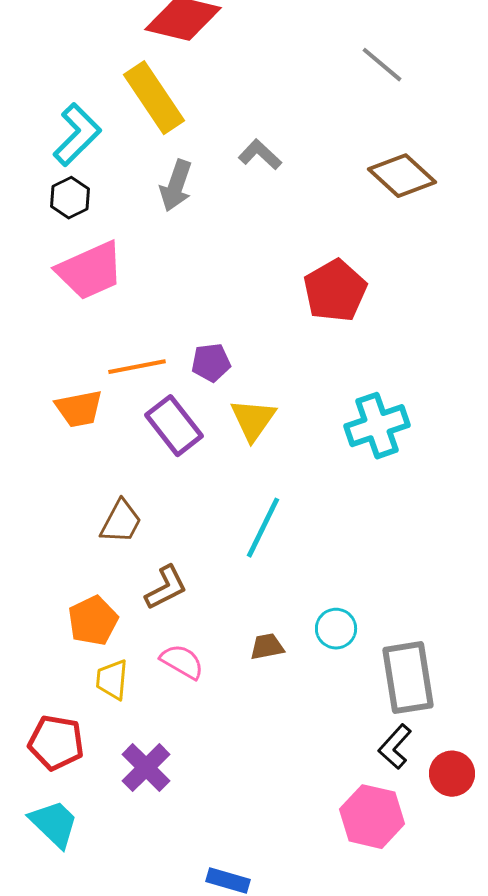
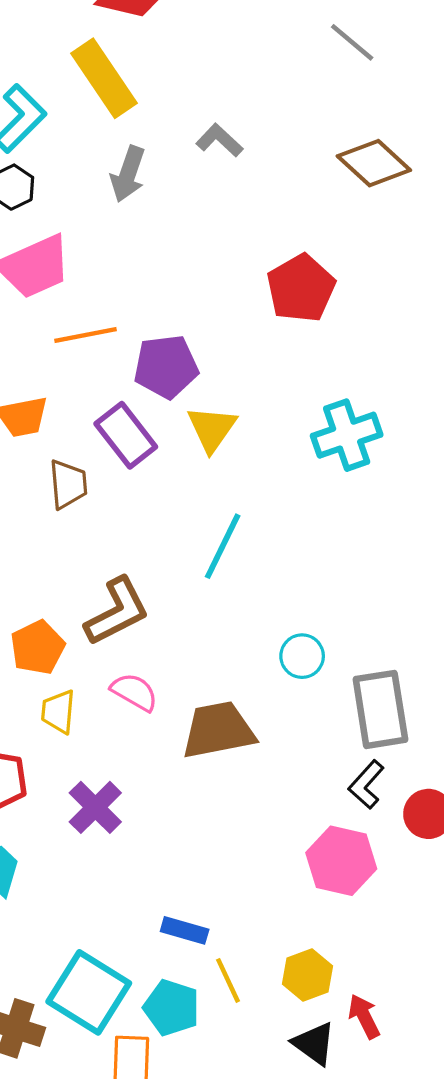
purple pentagon: (211, 363) -> (166, 367), size x1.5
orange line: (137, 367) -> (86, 335), moved
brown trapezoid: (121, 522) -> (68, 484), moved, turned -33
brown L-shape: (166, 588) -> (117, 612), size x1.4
brown trapezoid: (267, 647) -> (218, 730), moved, size x2.0

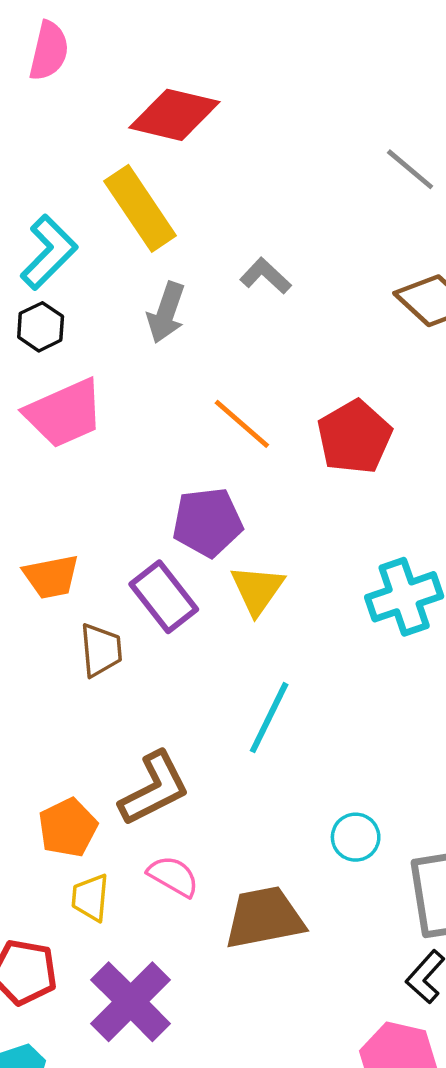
orange line: (86, 335) -> (242, 424), moved, turned 52
purple cross: (95, 807) -> (131, 1002), size x1.4

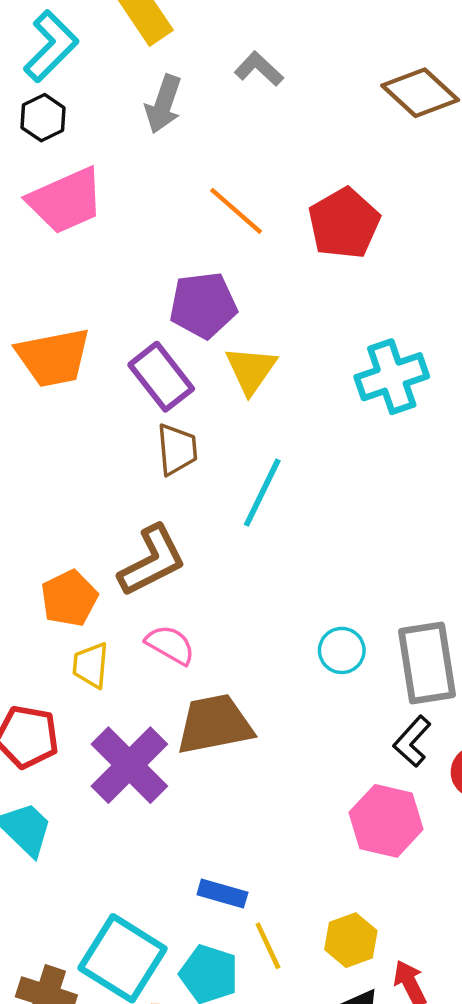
orange trapezoid: (51, 577) -> (53, 357), size x1.4
brown trapezoid: (101, 650) -> (177, 449), moved
cyan circle: (356, 837) -> (342, 650), moved
brown trapezoid: (264, 918) -> (215, 724), moved

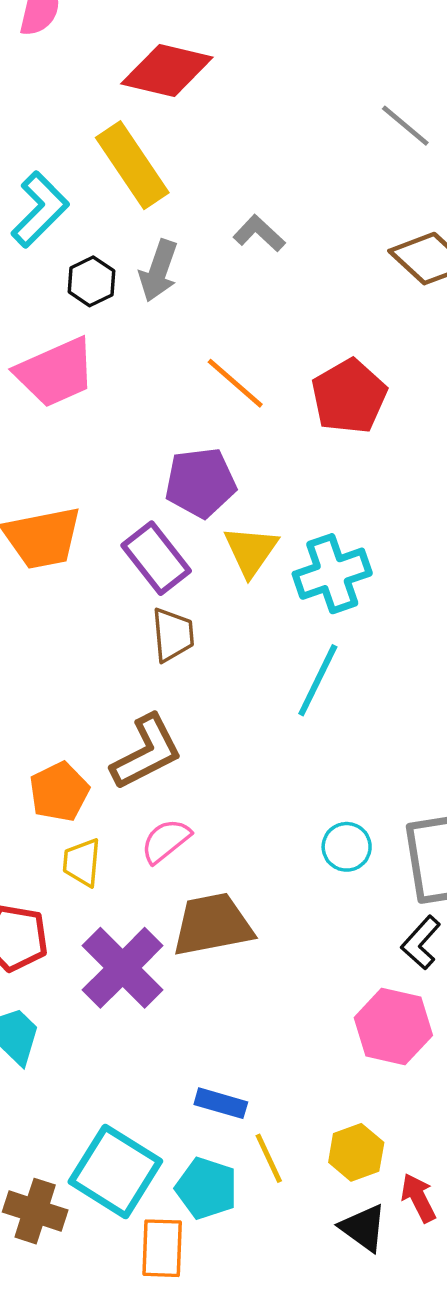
black hexagon: (43, 118) -> (91, 281), moved
cyan cross: (392, 377) -> (332, 574), moved
cyan line: (262, 493) -> (318, 680), moved
pink semicircle: (170, 645) -> (166, 841), turned -69

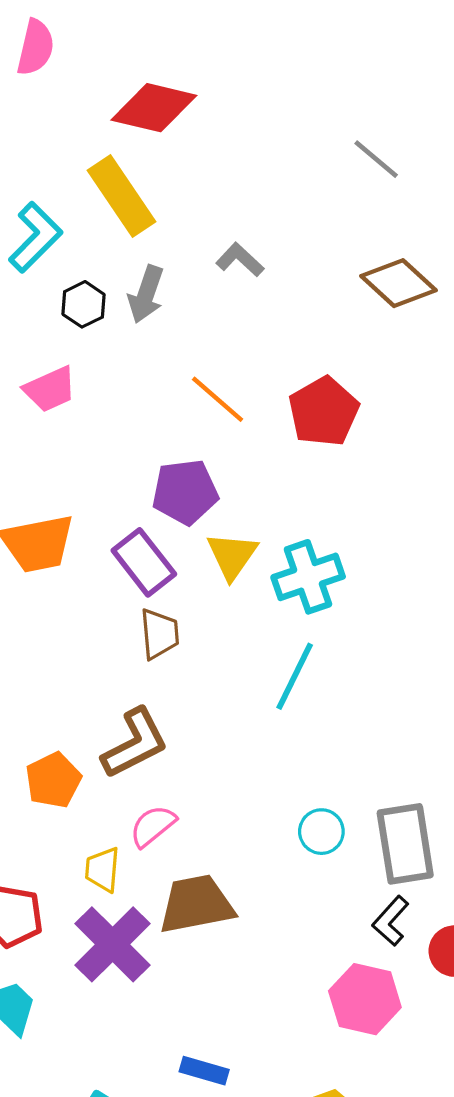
pink trapezoid: (55, 372) -> (50, 389), size x0.7
yellow trapezoid: (82, 862) -> (102, 870), moved

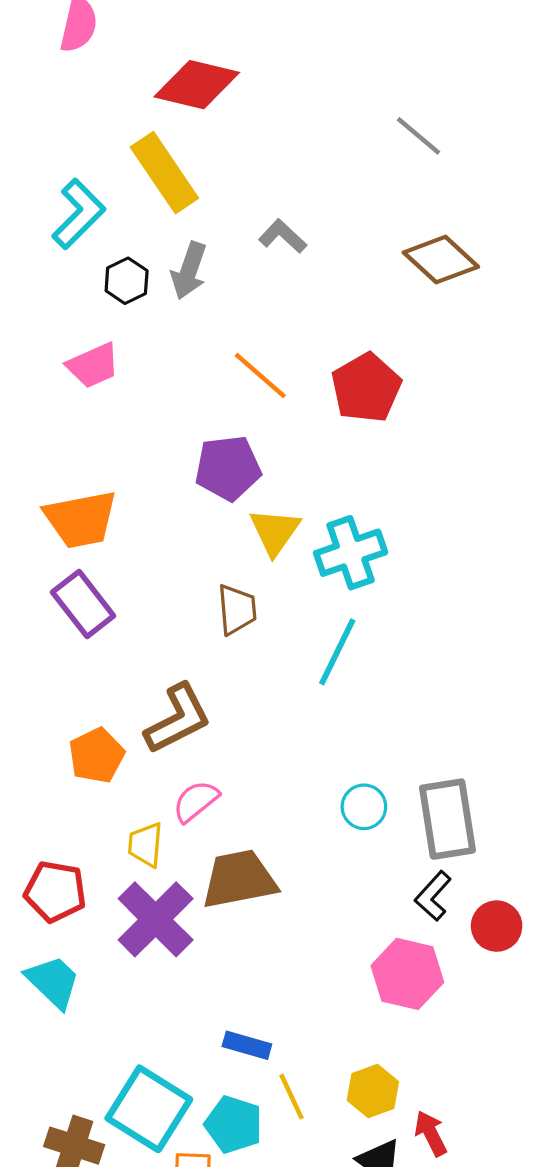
purple rectangle: (144, 562) -> (83, 604), moved
brown trapezoid: (159, 634) -> (237, 610), moved

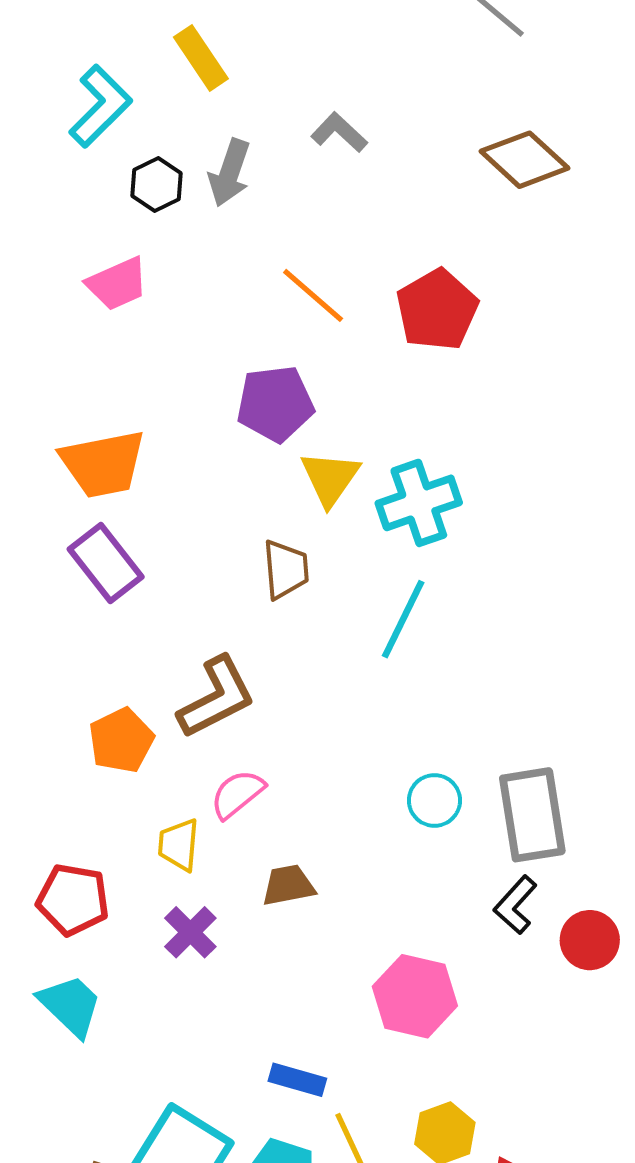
yellow rectangle: (164, 173) -> (201, 58), size x0.7
brown trapezoid: (239, 879) -> (288, 885), size x0.6
purple cross: (156, 919) -> (190, 932), size x0.6
pink hexagon: (407, 974) -> (415, 996), moved

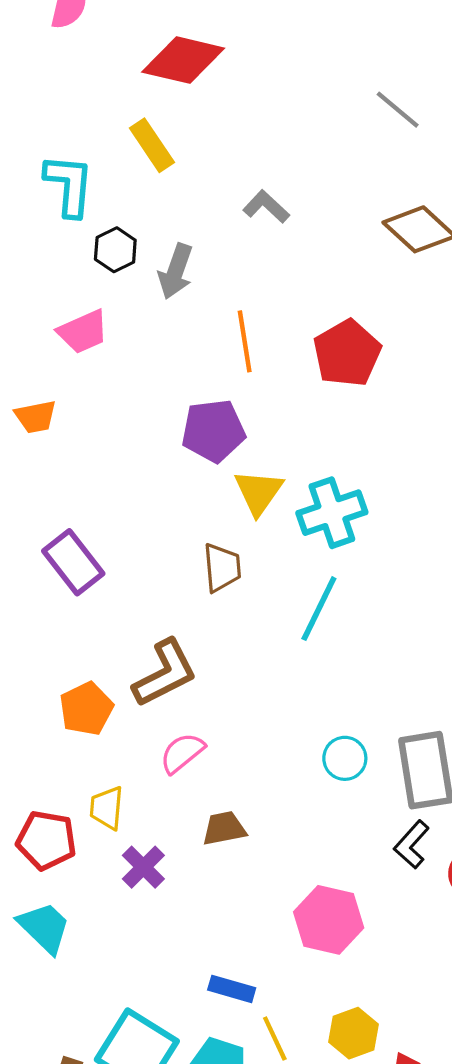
cyan L-shape: (100, 106) -> (69, 185), turned -40
gray arrow: (230, 173) -> (176, 271), moved
orange line: (313, 295) -> (245, 341), turned 40
orange trapezoid: (103, 464) -> (36, 417), moved, size x0.6
yellow trapezoid: (179, 845) -> (107, 808), moved

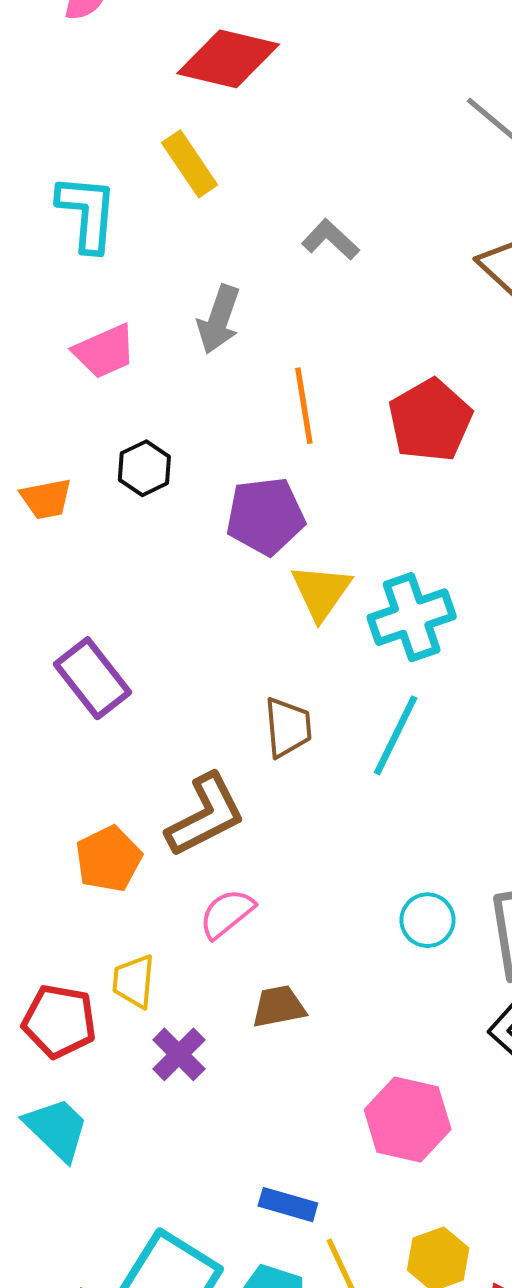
black hexagon: (115, 250) -> (144, 468), moved
pink trapezoid: (83, 332) -> (105, 351), moved
brown trapezoid: (222, 568) -> (288, 727), moved

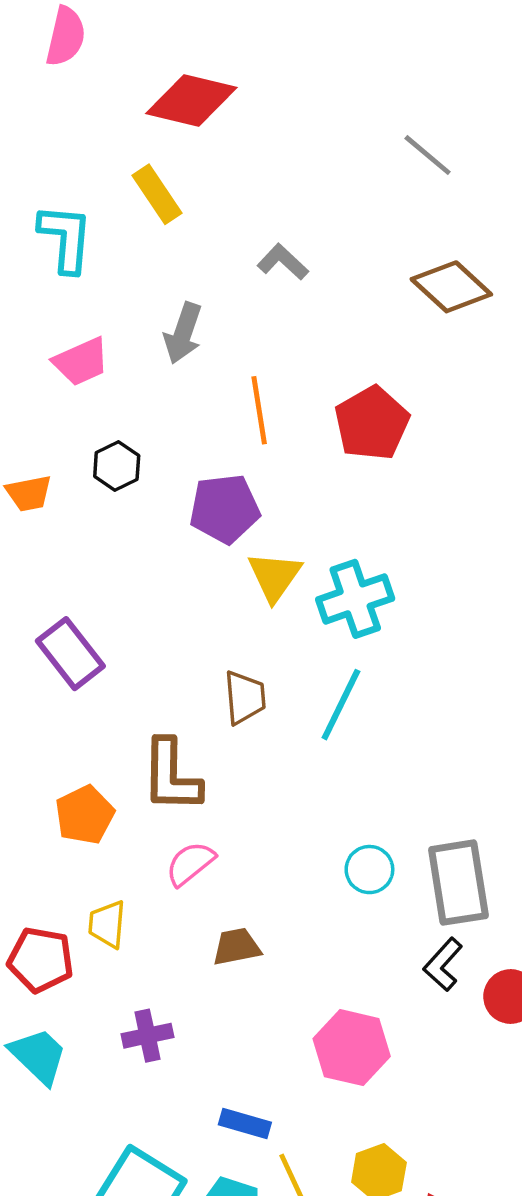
brown L-shape: (206, 815) -> (171, 776), turned 118
purple cross: (179, 1054) -> (147, 1036), moved, turned 33

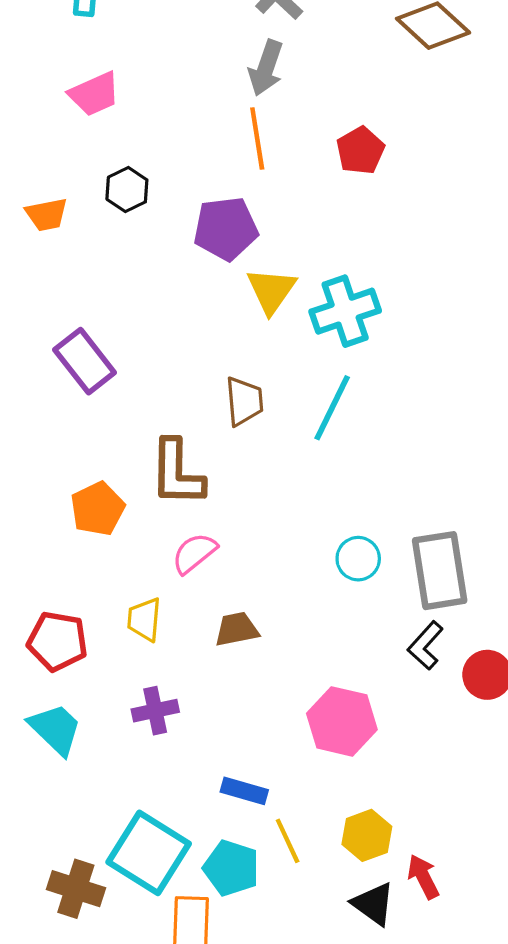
gray arrow: (183, 333) -> (266, 68), moved
red pentagon: (372, 423) -> (360, 150), size x0.7
yellow trapezoid: (107, 924) -> (144, 619), moved

